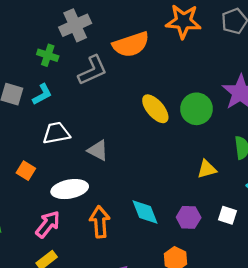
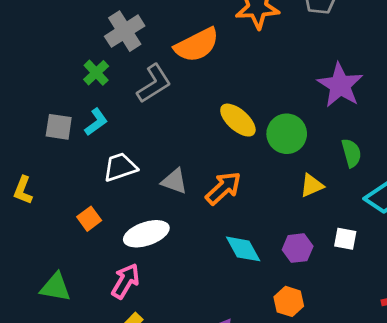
green cross: (48, 55) -> (96, 73), turned 36
green circle: (197, 109) -> (287, 134), moved
orange square: (26, 171) -> (89, 219), turned 30
orange arrow: (100, 222) -> (223, 188), moved, turned 60

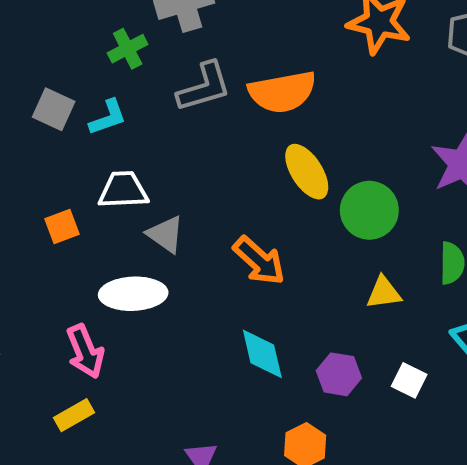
orange semicircle: (197, 45) -> (282, 92), moved
gray triangle: (174, 181) -> (166, 234), moved
orange arrow: (223, 188) -> (259, 261), turned 69
orange square: (89, 219) -> (62, 226), moved
pink arrow: (125, 281) -> (85, 351), turned 111

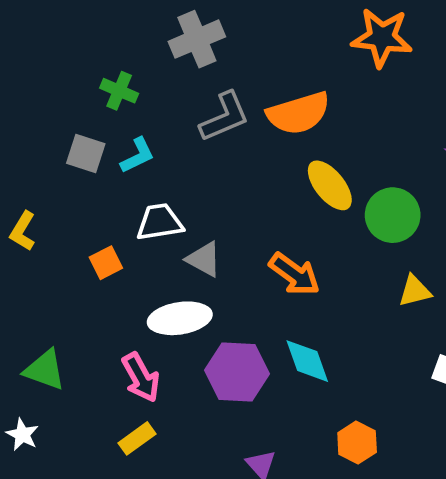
green cross: (128, 49) -> (119, 91), moved, turned -33
purple hexagon: (339, 374) -> (237, 372), moved, size x1.5

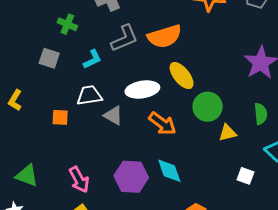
cyan L-shape: (138, 155) -> (92, 59), moved
green circle: (393, 215) -> (208, 107), moved
orange square: (106, 263) -> (60, 117), turned 30
white ellipse: (180, 318) -> (142, 89), moved

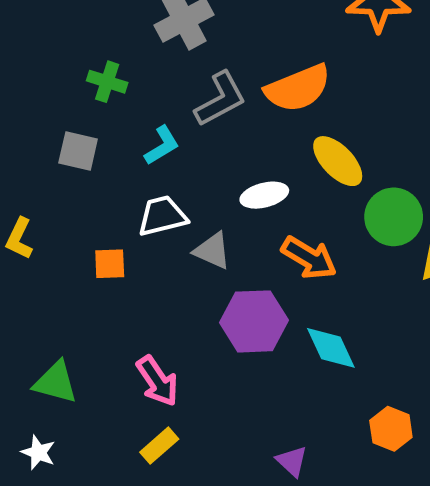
white ellipse: (142, 89) -> (264, 195), size x0.7
purple hexagon: (131, 177) -> (254, 321), moved

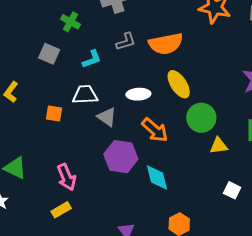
gray L-shape: (220, 99) -> (126, 42), size x0.7

